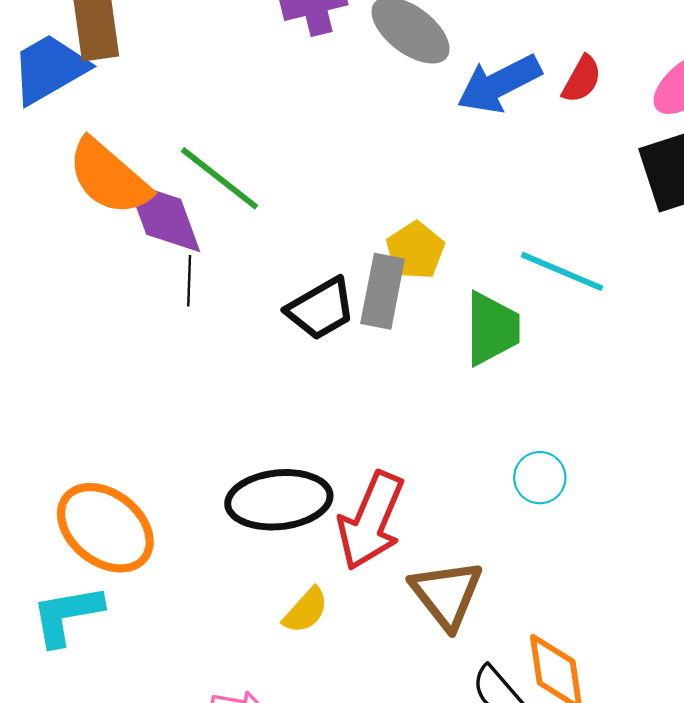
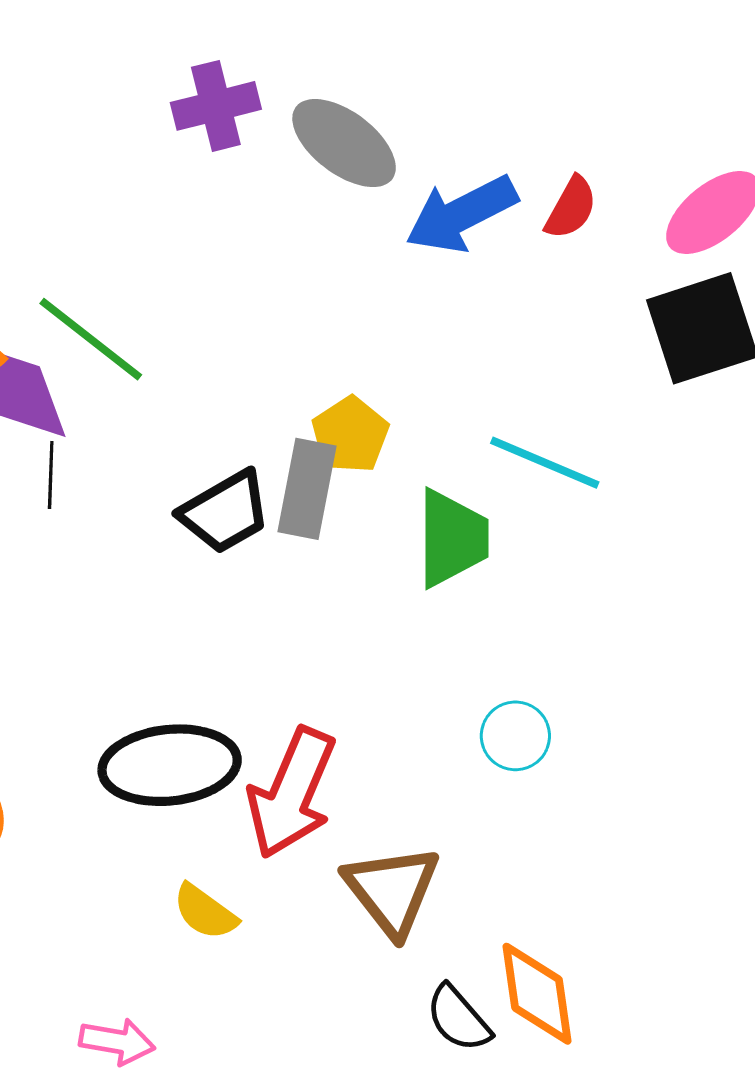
yellow semicircle: (306, 610) -> (205, 912), turned 84

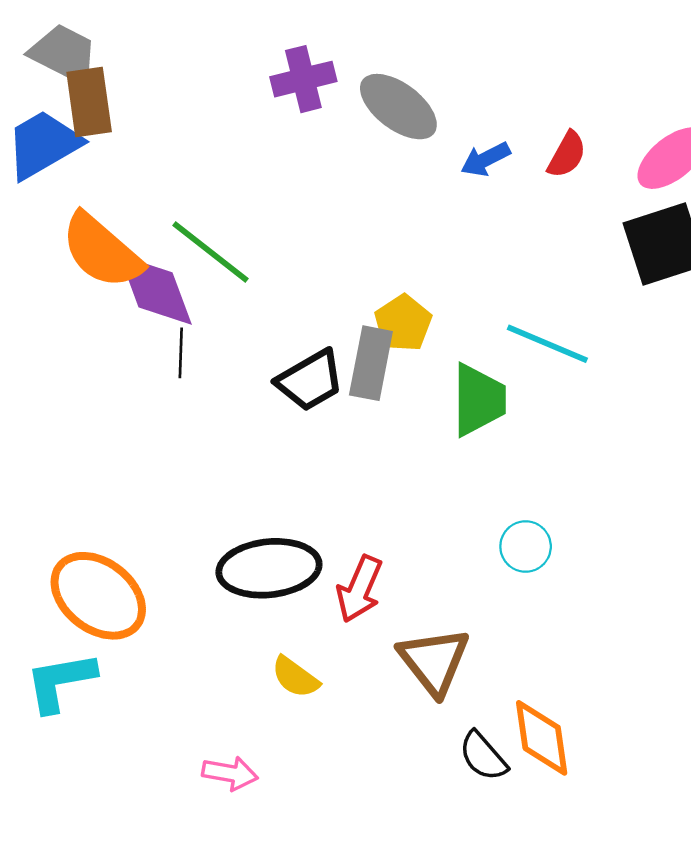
blue arrow: (461, 214) -> (485, 159), size x0.6
red arrow: (292, 793) -> (359, 589), size x0.7

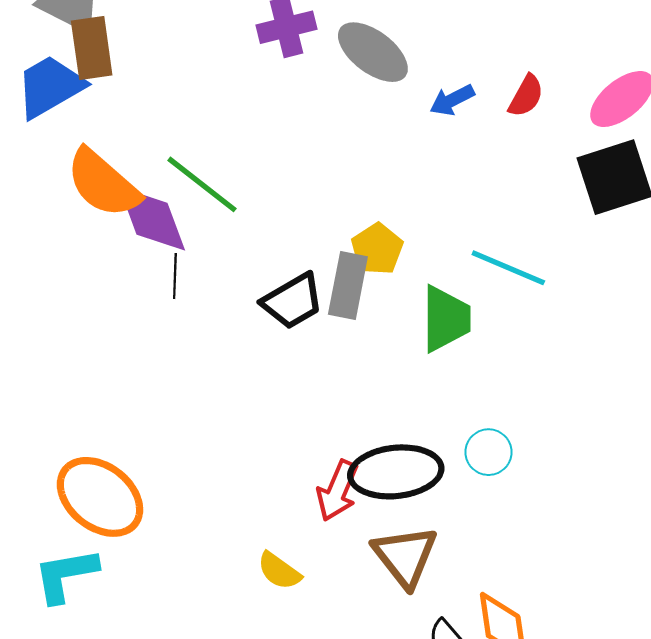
black ellipse: (269, 568) -> (396, 472), moved

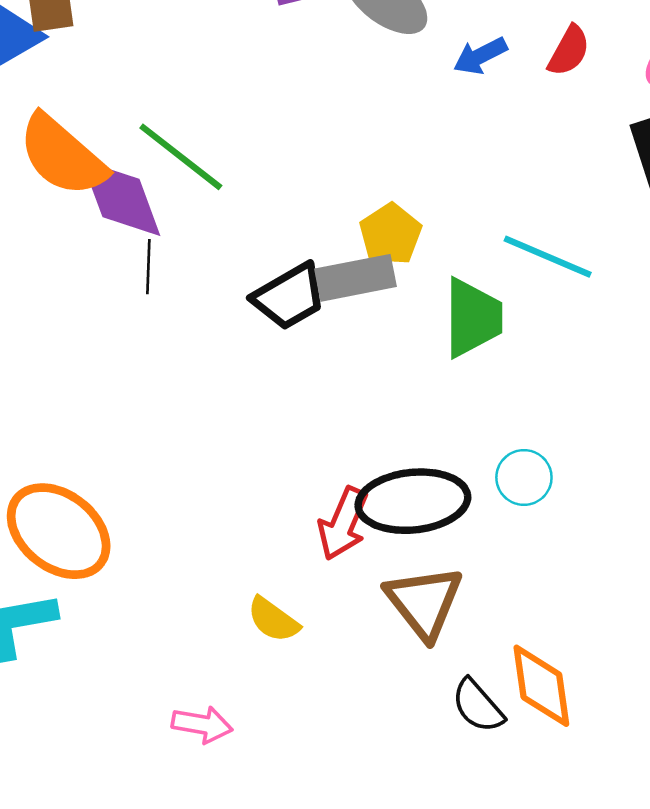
gray rectangle: (348, 285) -> (356, 278), turned 68

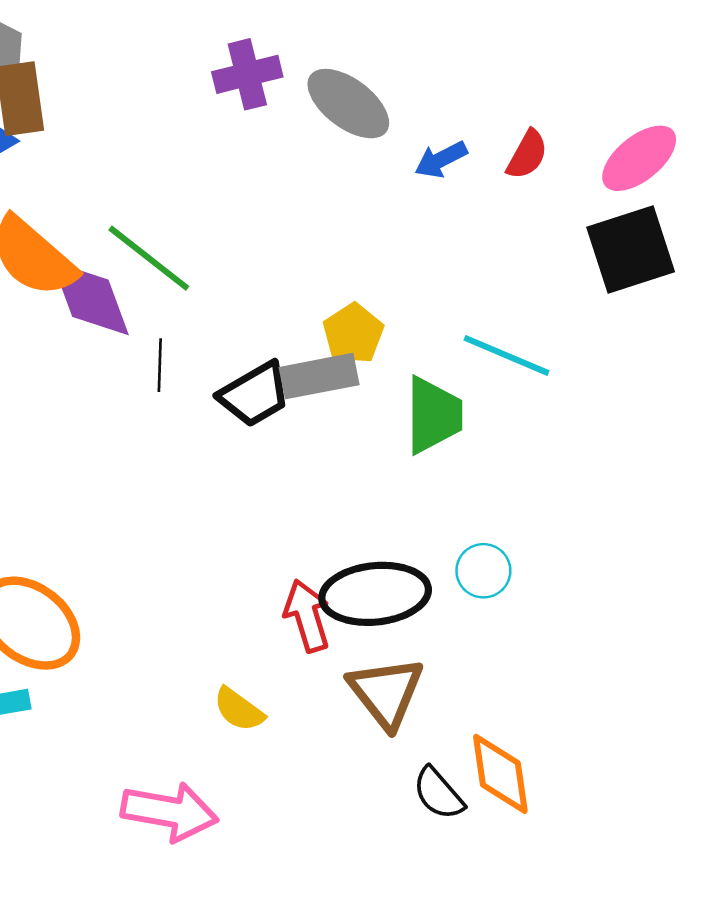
black line: (148, 267) -> (160, 365), moved
red arrow: (343, 524) -> (307, 616), turned 140
pink arrow: (202, 724) -> (169, 812), size x1.6

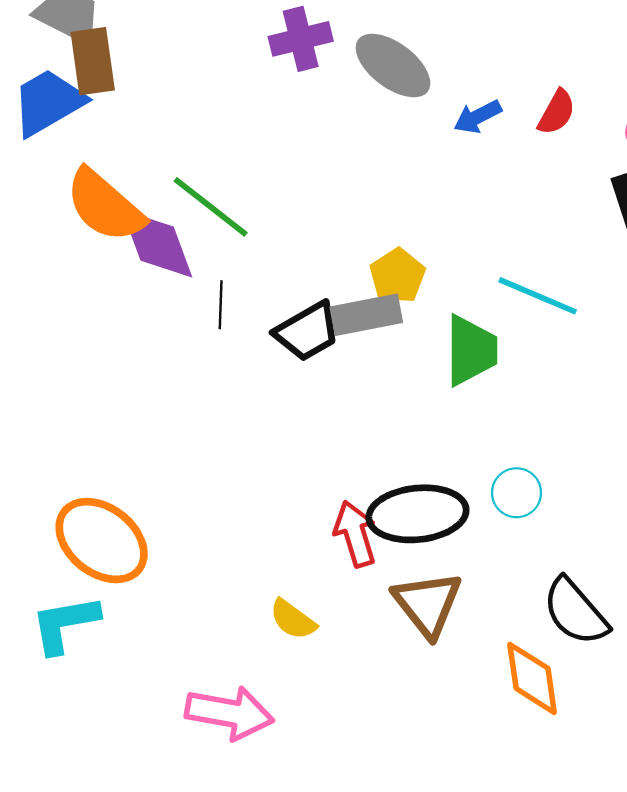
black semicircle: (438, 793) -> (575, 612), moved, size x1.4

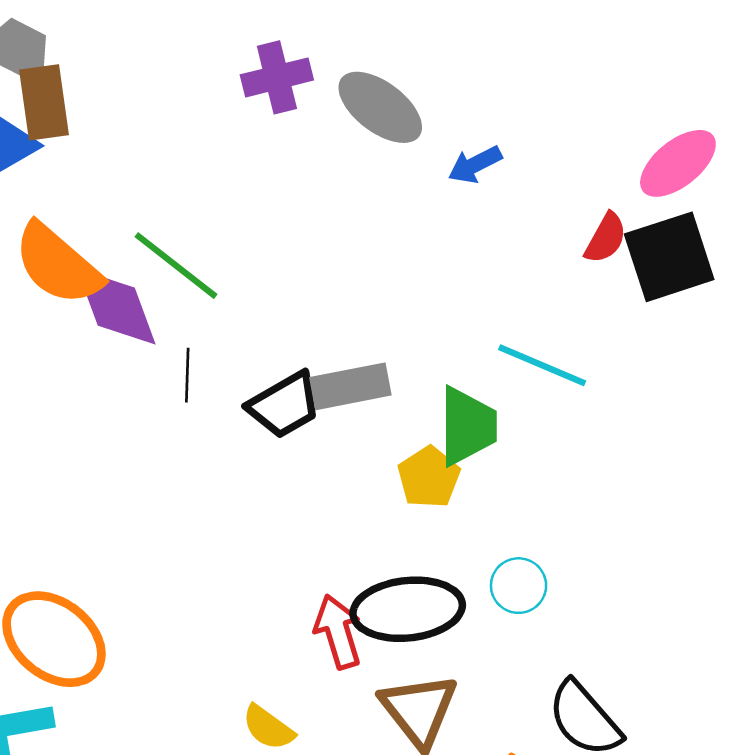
red semicircle: (557, 112) -> (606, 238), moved
yellow pentagon: (397, 276) -> (429, 477), moved

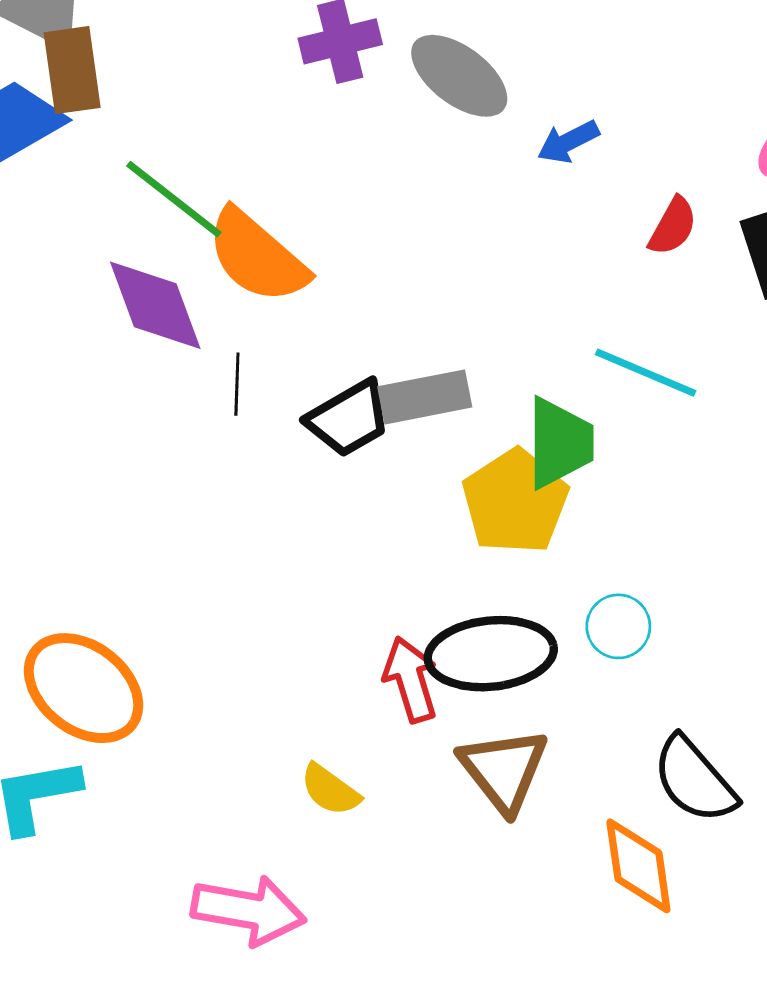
red semicircle: (606, 238) -> (673, 226), moved
orange semicircle: (58, 264) -> (257, 256), moved
green line: (176, 266) -> (174, 199), moved
yellow pentagon: (429, 477) -> (515, 502), size x1.5

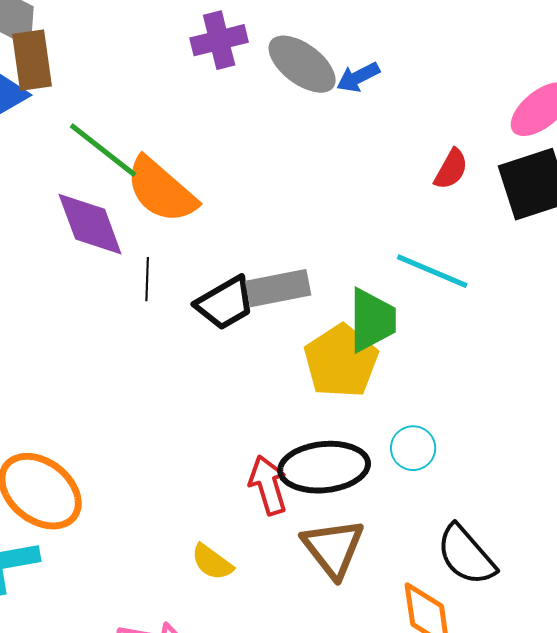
blue arrow: (568, 142) -> (358, 77), moved

